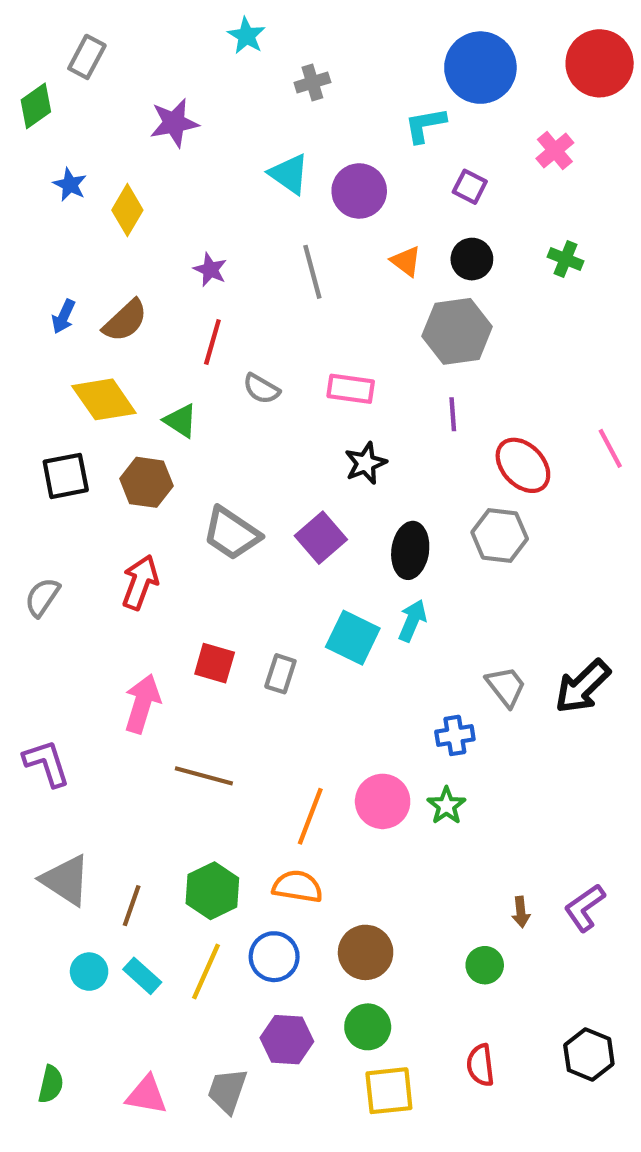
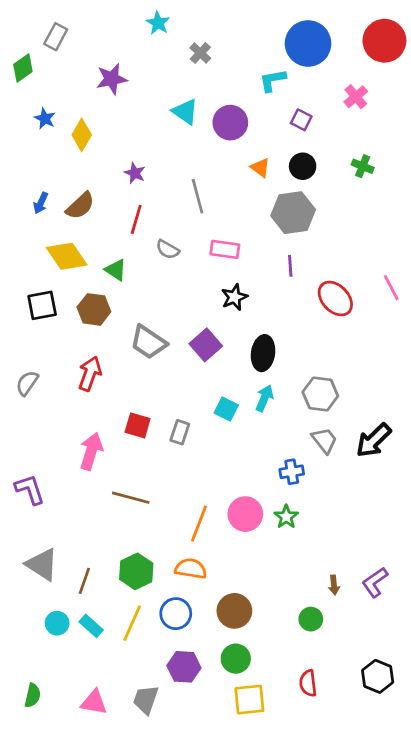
gray cross: (312, 82) -> (200, 53), turned -30
gray line: (312, 272) -> (198, 196), moved
gray hexagon: (500, 536) -> (320, 394), moved
cyan square: (353, 638) -> (226, 409), size x0.7

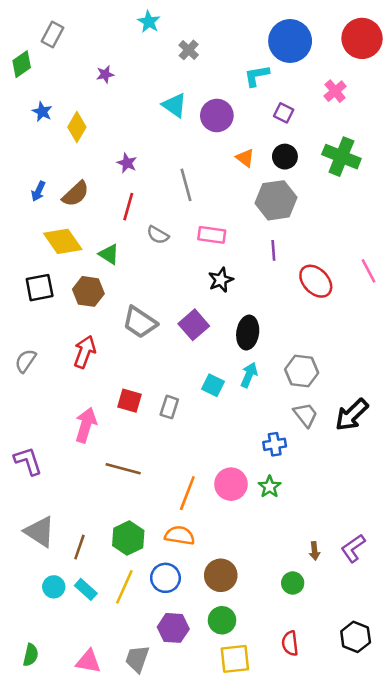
purple star: (112, 79) -> (105, 74), size x0.6
green cross: (363, 166) -> (341, 157), size x1.8

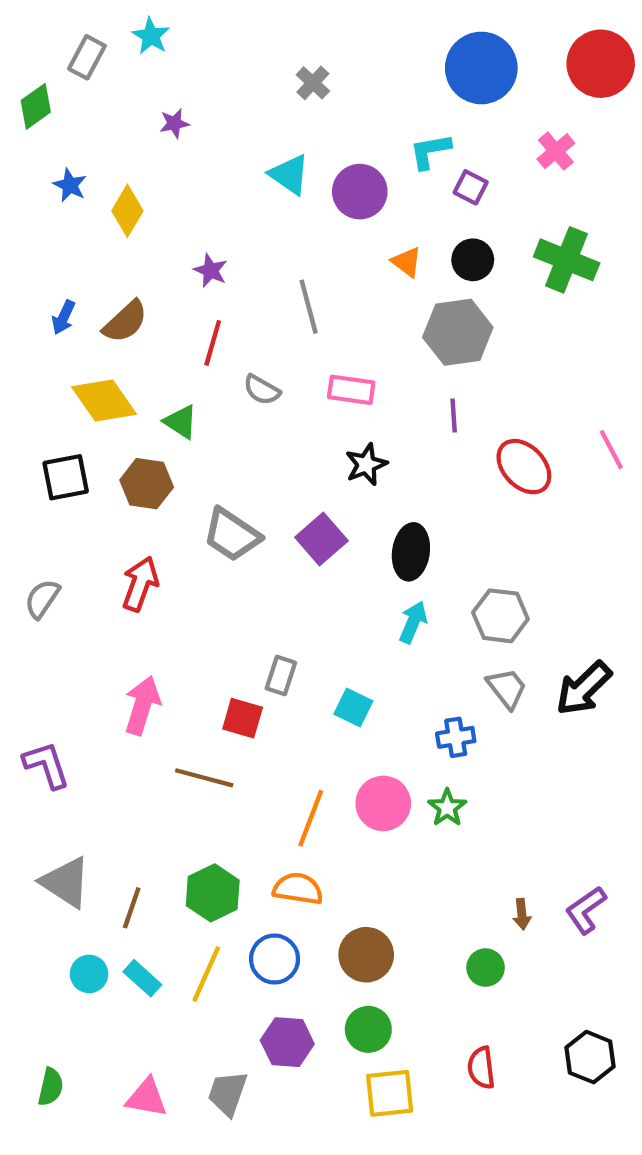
cyan star: (149, 22) -> (151, 36), moved
cyan L-shape: (257, 76) -> (430, 151), moved
cyan square: (213, 385) -> (353, 707), moved
red square: (130, 401) -> (243, 718), moved

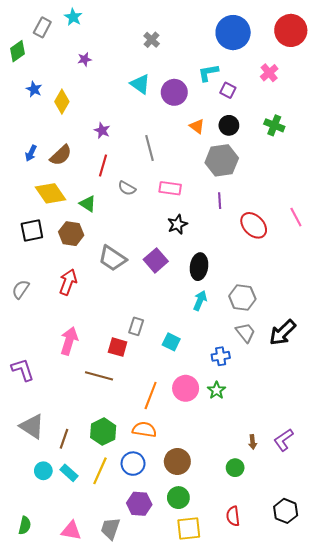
green cross: (567, 260) -> (274, 125), size x0.7

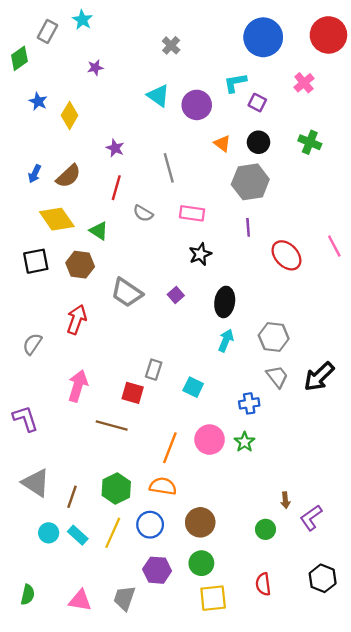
purple square: (156, 260) -> (176, 295), size x0.6
gray semicircle: (21, 289) -> (32, 344), moved
purple L-shape: (284, 440) -> (311, 518), moved

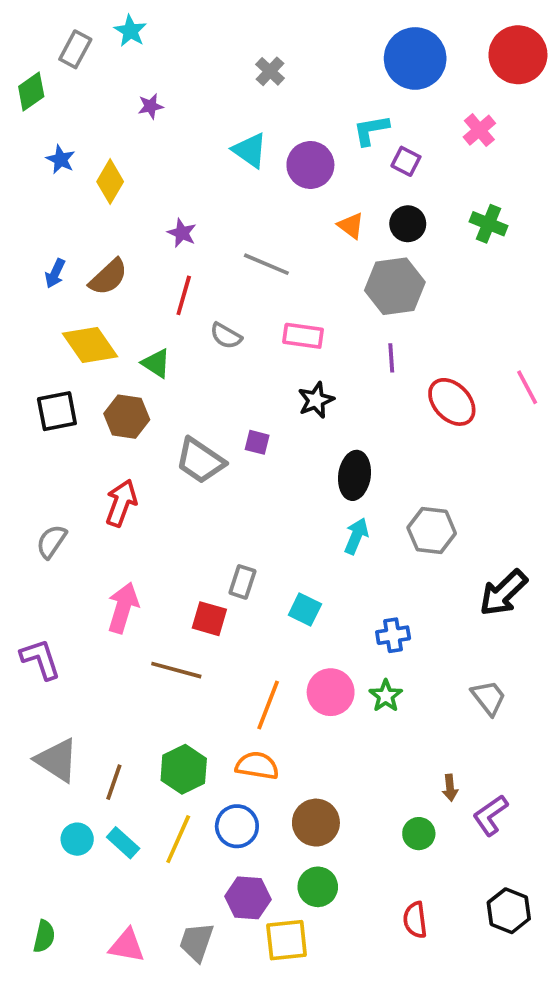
gray line: (169, 168) -> (266, 264), turned -52
purple square: (176, 295) -> (257, 442), moved, turned -35
gray trapezoid: (277, 377) -> (489, 698), moved
yellow square: (213, 598) -> (287, 940), moved

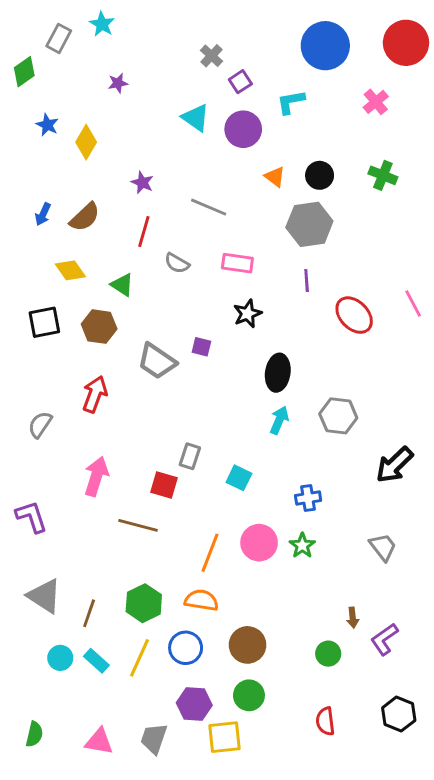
purple square: (406, 161) -> (240, 82), moved, turned 30
yellow diamond: (90, 345) -> (70, 270), size x0.7

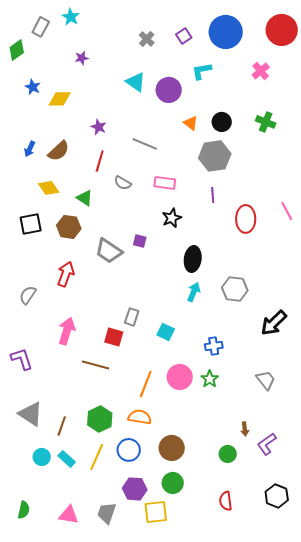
purple square: (240, 82) -> (184, 36), moved
yellow diamond: (86, 142) -> (60, 99), turned 60
red ellipse: (354, 315) -> (246, 219), turned 44

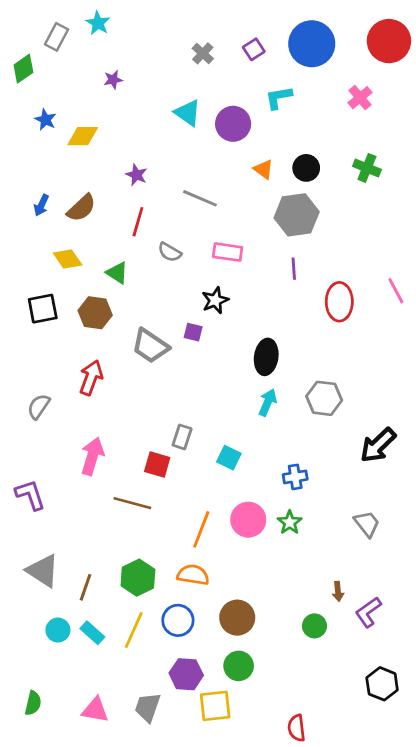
black star: (172, 218) -> (215, 300), moved
red semicircle: (226, 501) -> (297, 728), moved

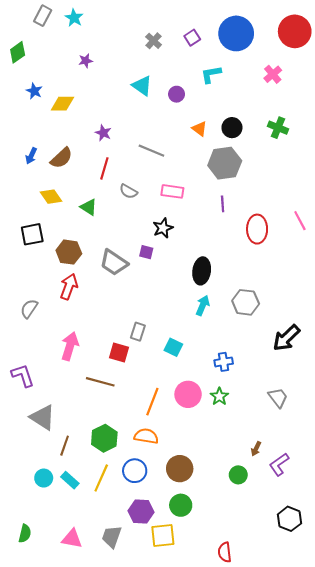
gray rectangle: (57, 37) -> (43, 16), moved
purple circle: (233, 124) -> (177, 94), size x0.6
brown hexagon: (95, 313) -> (69, 252), moved
gray triangle: (43, 571) -> (43, 417), moved
brown arrow: (338, 591) -> (256, 449), turned 32

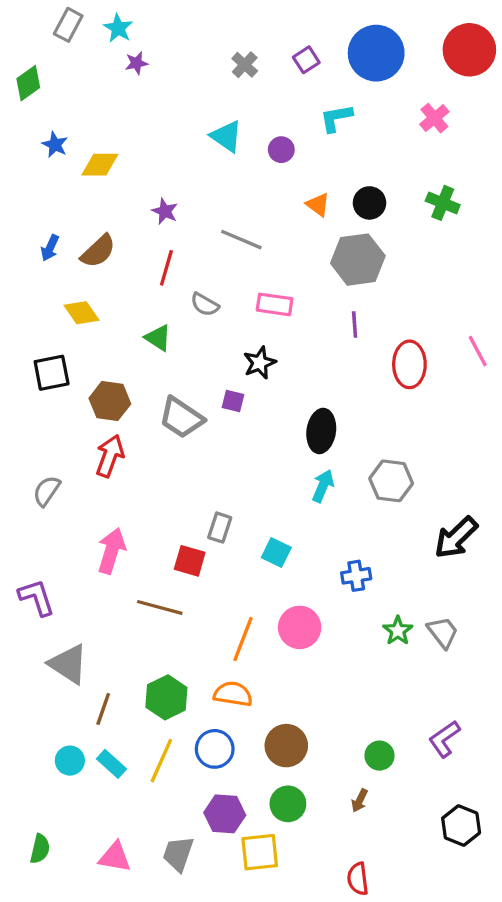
purple star: (86, 61) -> (136, 63), moved
green triangle: (89, 207) -> (158, 338), moved
green star: (219, 396) -> (398, 631), moved
brown arrow: (256, 449) -> (360, 801), moved

